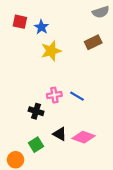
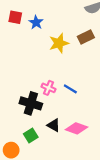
yellow star: (51, 51) -> (59, 43), moved
pink cross: (54, 95) -> (48, 88), turned 32
black cross: (36, 111) -> (31, 103), size x1.5

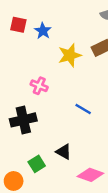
pink cross: (48, 88) -> (39, 86), moved
black cross: (31, 103) -> (23, 120), moved, turned -30
pink diamond: (76, 128) -> (90, 175), moved

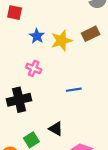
blue star: (43, 31) -> (37, 36), moved
blue line: (83, 109) -> (74, 90), turned -40

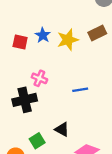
red square: (15, 13) -> (20, 42), moved
pink cross: (34, 68) -> (39, 78), moved

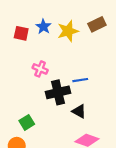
black cross: (25, 100) -> (58, 92), moved
black triangle: (62, 129) -> (79, 111), moved
green square: (37, 141) -> (27, 122), moved

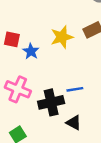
blue star: (43, 27) -> (31, 51), moved
pink cross: (40, 69) -> (18, 89), moved, size x1.5

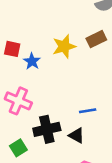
blue line: (75, 89) -> (88, 111), moved
black cross: (51, 102) -> (47, 129), moved

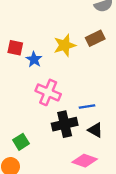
pink cross: (18, 101) -> (48, 92), moved
black cross: (47, 129) -> (65, 124), moved
black triangle: (76, 136) -> (95, 130), moved

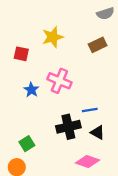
yellow star: (65, 45) -> (53, 37), moved
blue star: (34, 59) -> (31, 90), moved
pink cross: (48, 92) -> (59, 81), moved

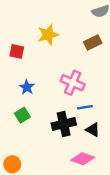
pink cross: (59, 81) -> (73, 83), moved
green square: (27, 144) -> (22, 115), moved

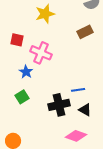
yellow star: (48, 35) -> (45, 14), moved
pink cross: (73, 83) -> (41, 53), moved

